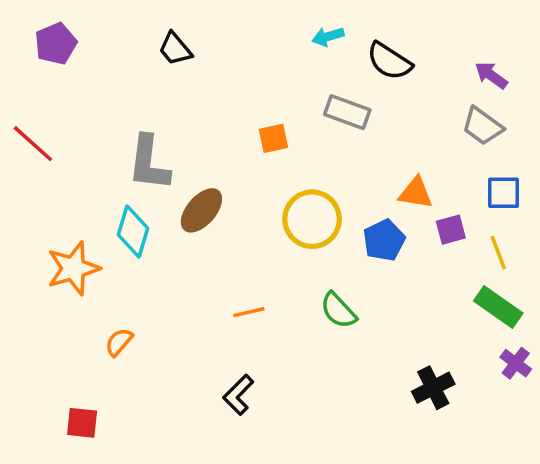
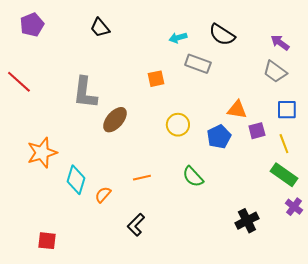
cyan arrow: (328, 37) -> (178, 38), moved
yellow circle: (312, 219) -> (178, 125), size x0.7
cyan diamond: (133, 231) -> (76, 180), moved
orange semicircle: (119, 342) -> (103, 195), moved

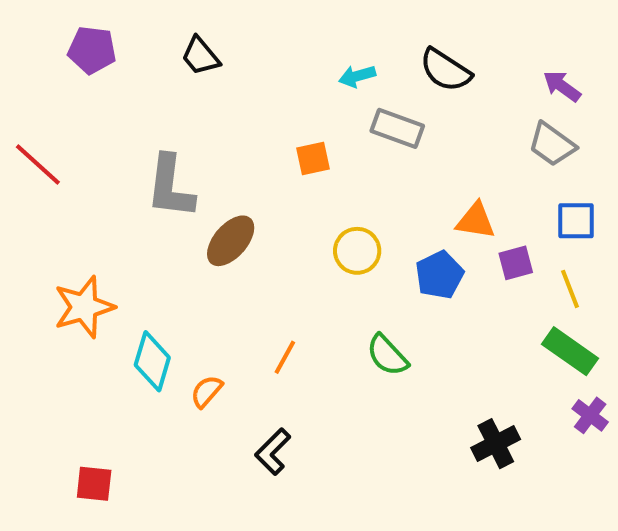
purple pentagon: (32, 25) -> (92, 50), moved, turned 30
orange line: (142, 178) -> (285, 357), turned -48

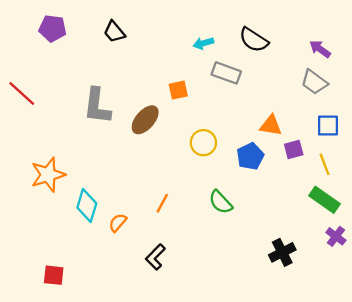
brown ellipse: (231, 241) -> (145, 120), moved

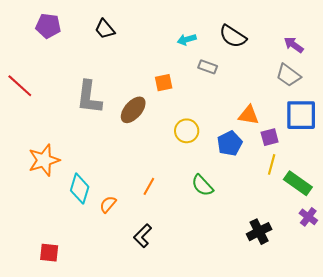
gray rectangle: (226, 73) -> (208, 67), size x0.7
blue square: (328, 126) -> (301, 115), size x1.5
yellow line: (325, 164) -> (272, 164), moved, turned 36

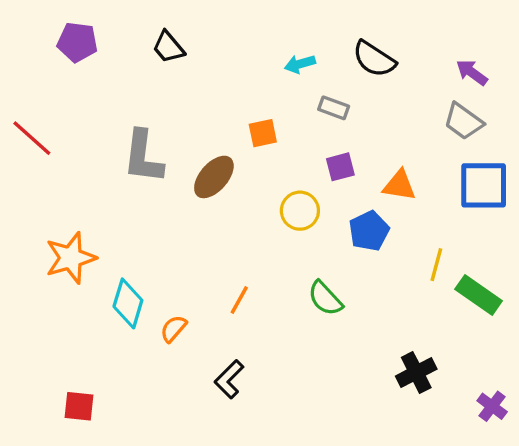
purple square: (270, 137) -> (340, 167), moved
purple cross: (308, 217) -> (492, 406), moved

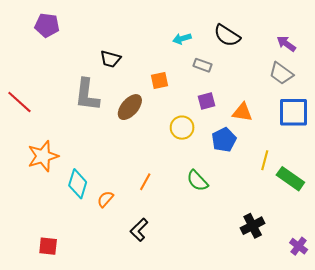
black trapezoid: (168, 47) -> (110, 59), moved, turned -35
red line: (32, 138) -> (19, 102), moved

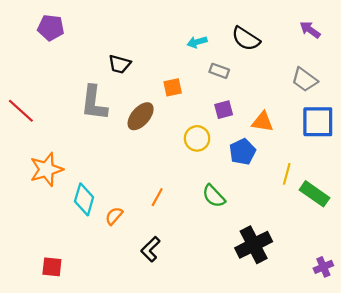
purple arrow: (286, 44) -> (310, 30), moved
black cross: (253, 226) -> (254, 245), moved, size x1.4
purple cross: (299, 246) -> (323, 267), turned 30

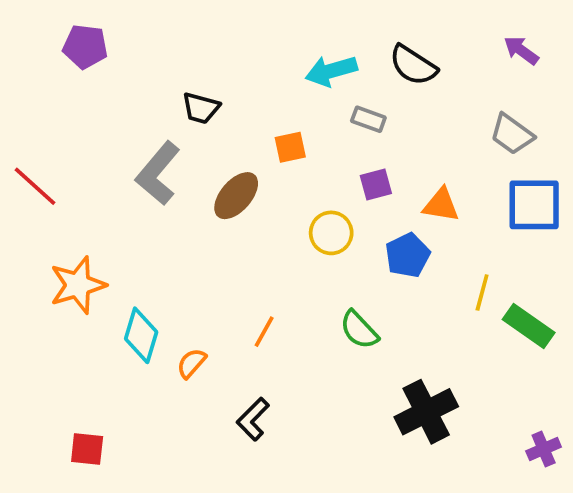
cyan arrow: (197, 42) -> (331, 71), size x1.5
gray L-shape: (94, 103) -> (158, 173), turned 33

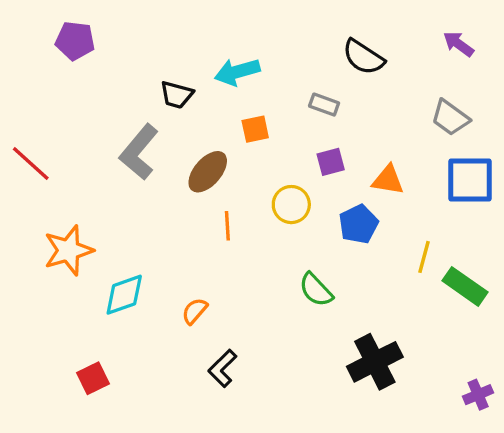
cyan arrow: (331, 71) -> (237, 72), moved
orange line: (264, 332) -> (227, 226), moved, turned -32
cyan diamond: (141, 335) -> (124, 295), turned 54
orange semicircle: (191, 363) -> (195, 311), moved
red square: (87, 449) -> (93, 378), moved, turned -32

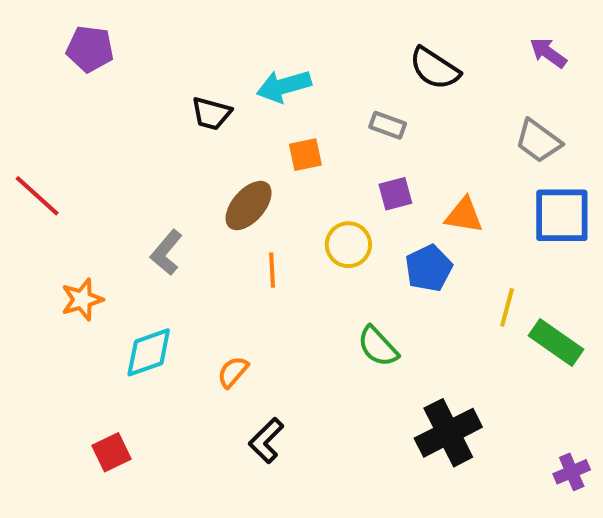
gray L-shape: (139, 152) -> (166, 253), moved, size x0.7
orange star: (68, 250) -> (82, 300), size x0.7

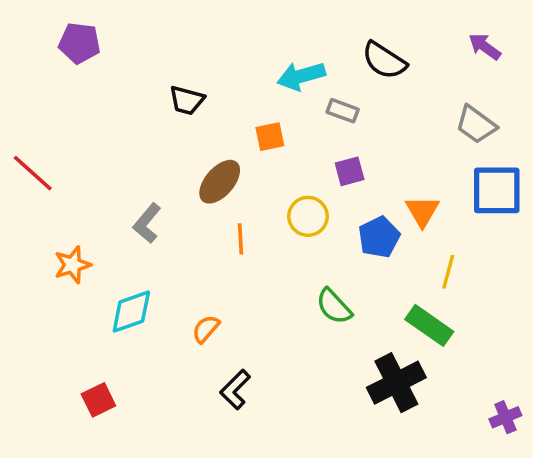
cyan arrow: (284, 86) -> (301, 76), moved
orange triangle: (464, 215) -> (422, 211), moved, turned 51
green rectangle: (556, 343) -> (429, 325), moved

